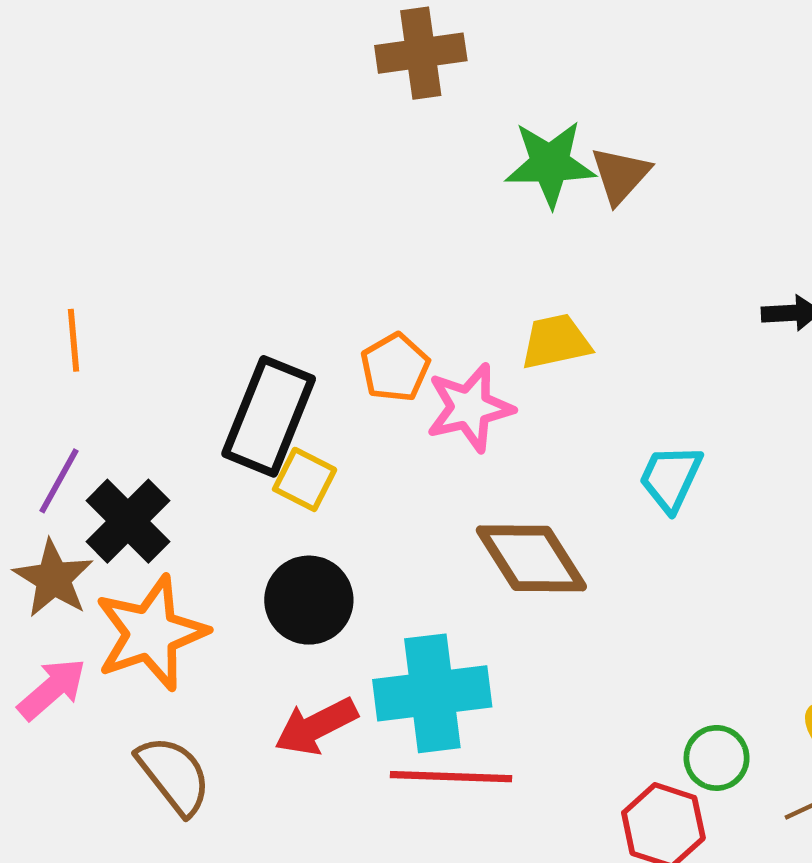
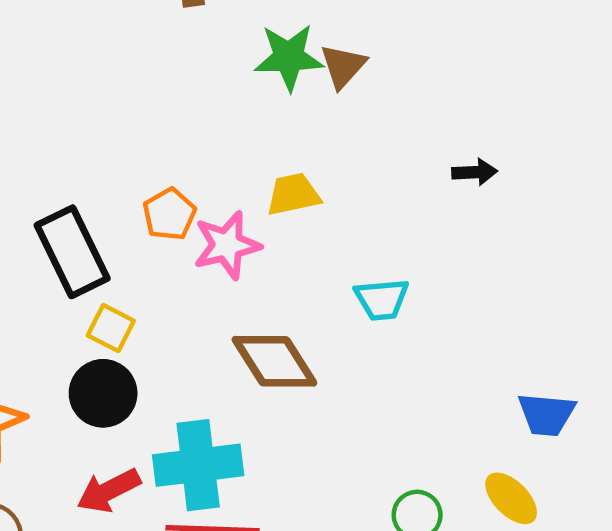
black rectangle: (269, 416) -> (72, 252), turned -48
cyan trapezoid: (671, 478) -> (382, 299), turned -120
yellow square: (305, 479) -> (111, 328), moved

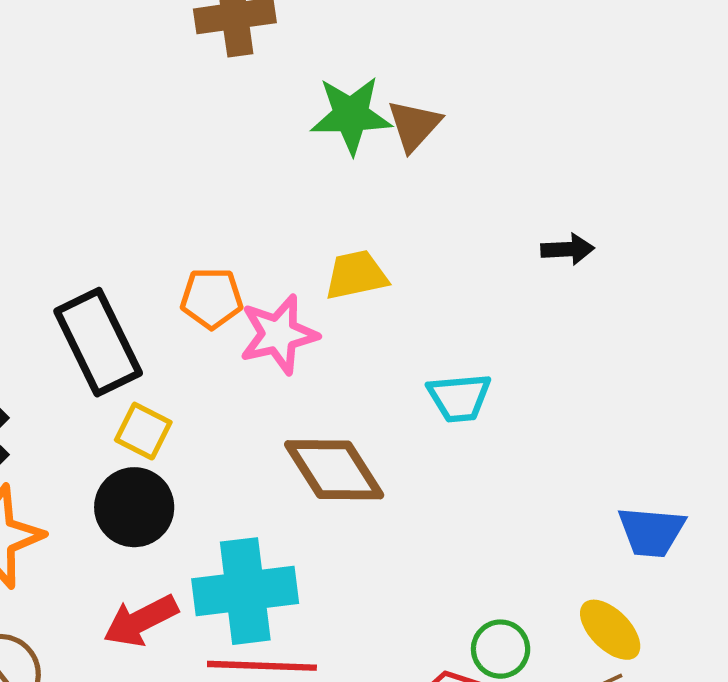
orange pentagon: (169, 214) -> (212, 298), turned 30

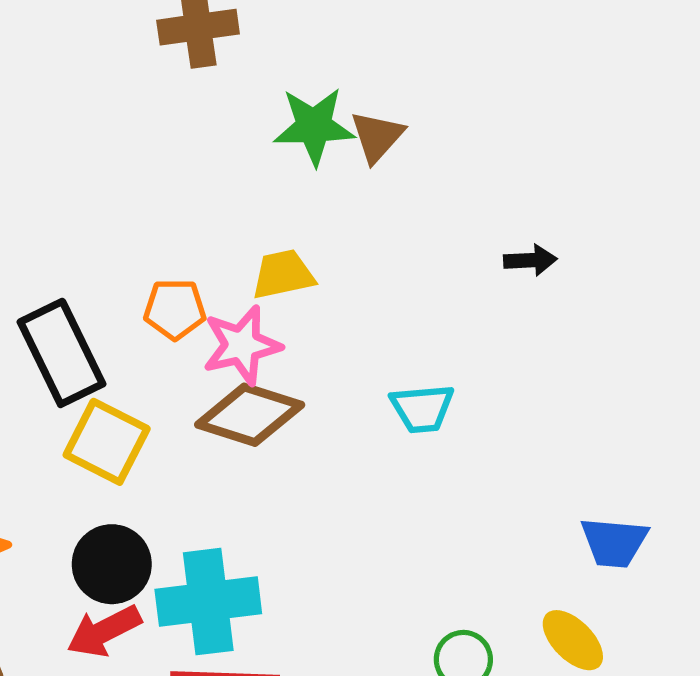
yellow trapezoid: (356, 275) -> (283, 274), moved
yellow square: (143, 431) -> (107, 442), size x1.5
brown diamond: (334, 470) -> (250, 415), moved, turned -40
black circle: (134, 507) -> (112, 564), moved

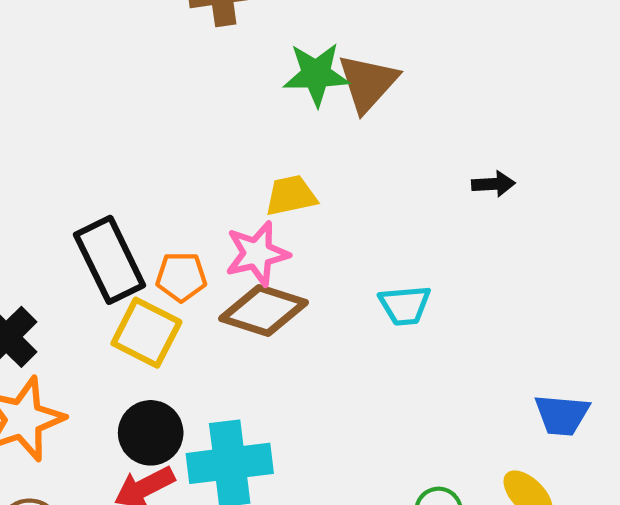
brown triangle: (377, 137) -> (368, 83), size x1.4
orange pentagon: (175, 309) -> (181, 277), moved

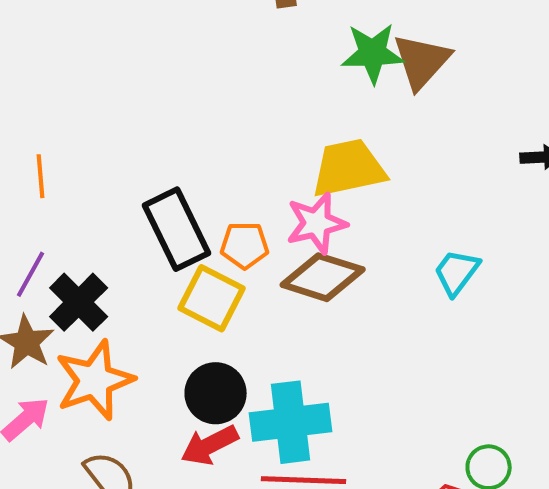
yellow trapezoid: (291, 196) -> (349, 168), size x1.5
cyan trapezoid: (405, 305) -> (457, 272), turned 132

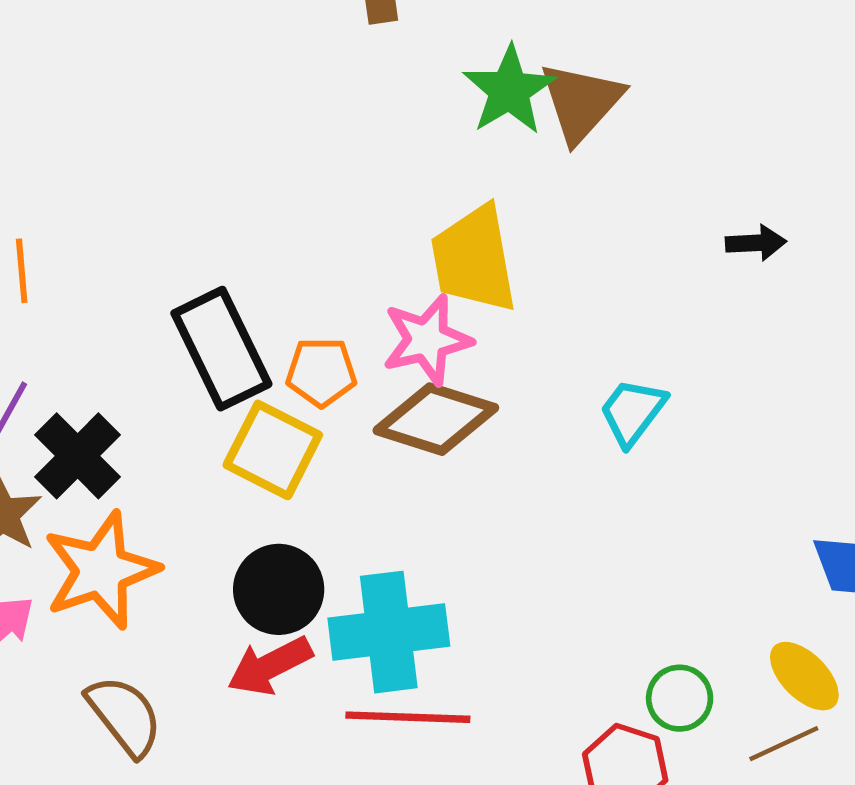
green star: (373, 53) -> (509, 90), turned -30
yellow trapezoid: (349, 168) -> (474, 259), turned -88

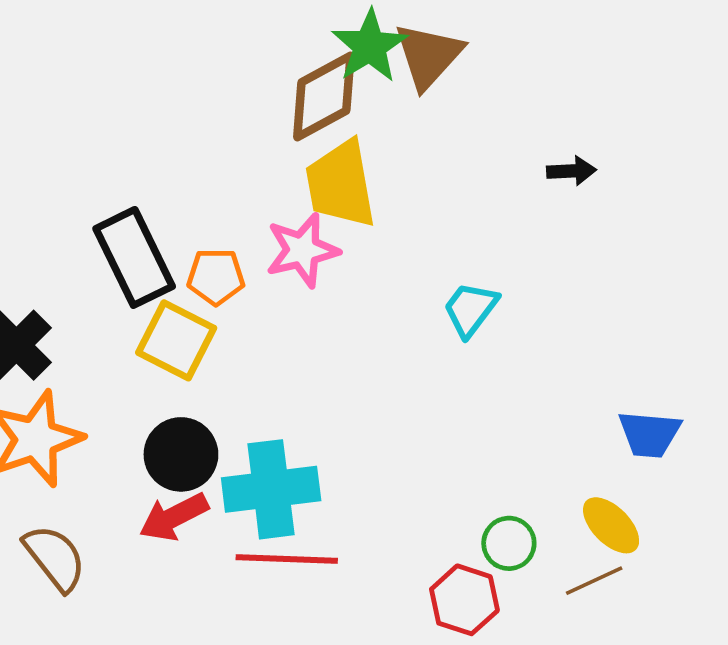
brown diamond: (436, 419) -> (324, 96), moved, turned -46

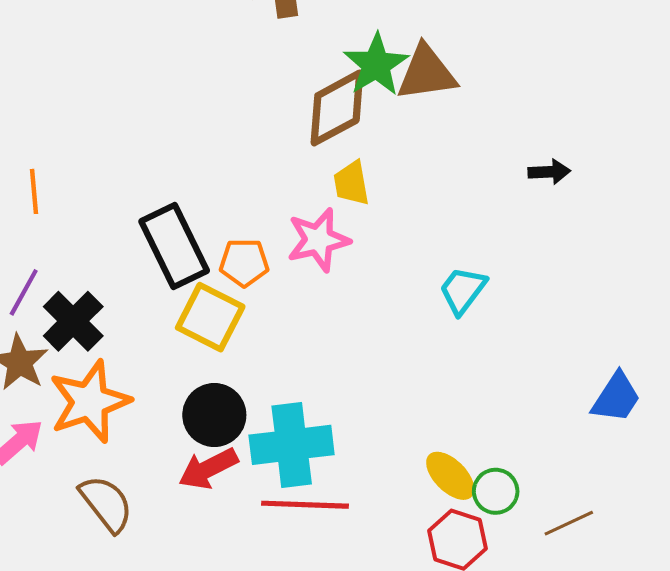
brown triangle: (428, 56) -> (427, 73), turned 40
yellow trapezoid: (341, 184) -> (351, 183), size x0.6
blue trapezoid: (649, 434) -> (616, 397), turned -62
yellow ellipse: (611, 525) -> (450, 476), moved

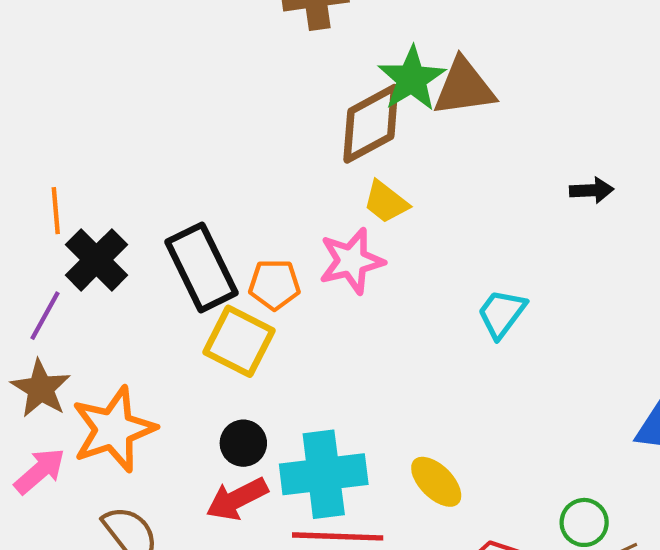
yellow trapezoid: (351, 183) -> (386, 202), turned -42
black cross: (73, 321) -> (96, 260), moved
black circle: (214, 415) -> (243, 443), size x0.7
yellow ellipse: (450, 476) -> (436, 482), moved
green circle: (496, 491) -> (584, 522), moved

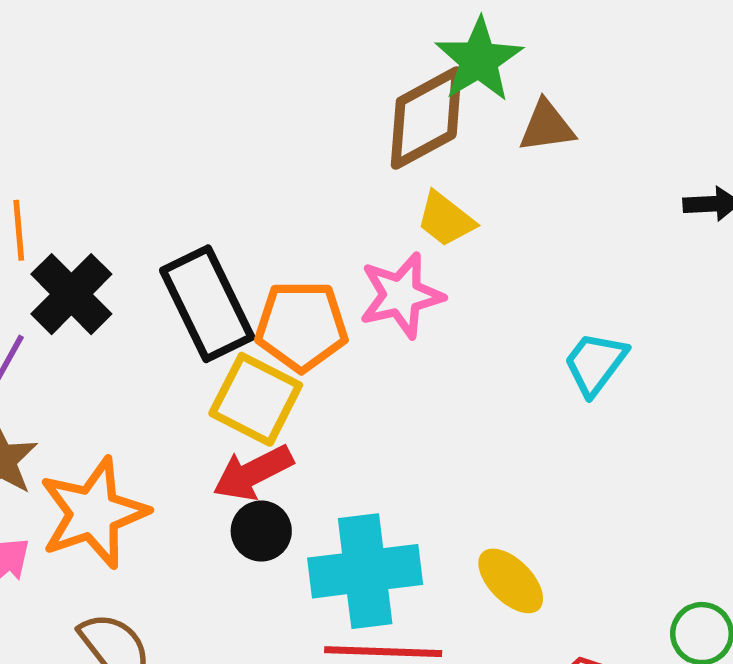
brown triangle: (464, 87) -> (547, 126), moved, size x0.7
orange pentagon: (274, 285) -> (301, 326), size x1.4
red arrow: (237, 499) -> (253, 473), moved

